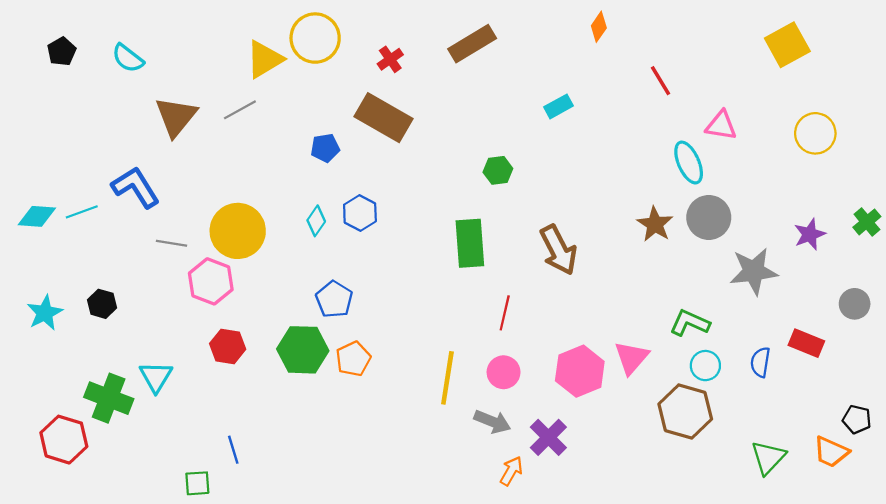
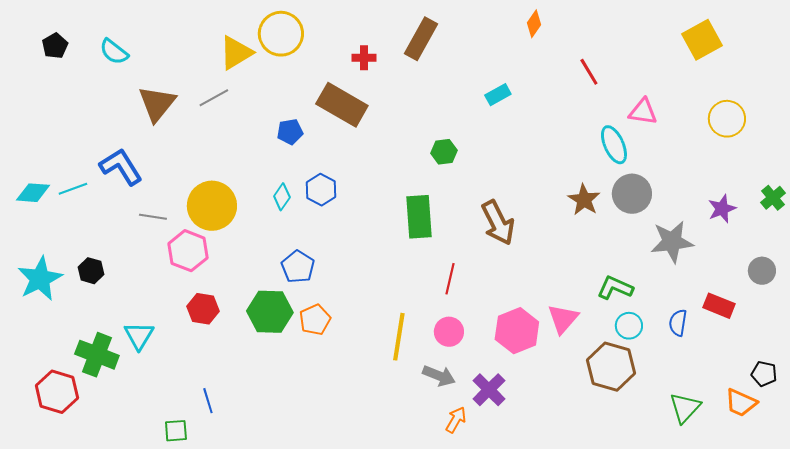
brown rectangle: (472, 44) -> (421, 39), turned -30
red cross: (390, 59) -> (364, 58), moved, turned 35
cyan star: (45, 313) -> (40, 279), size x1.4

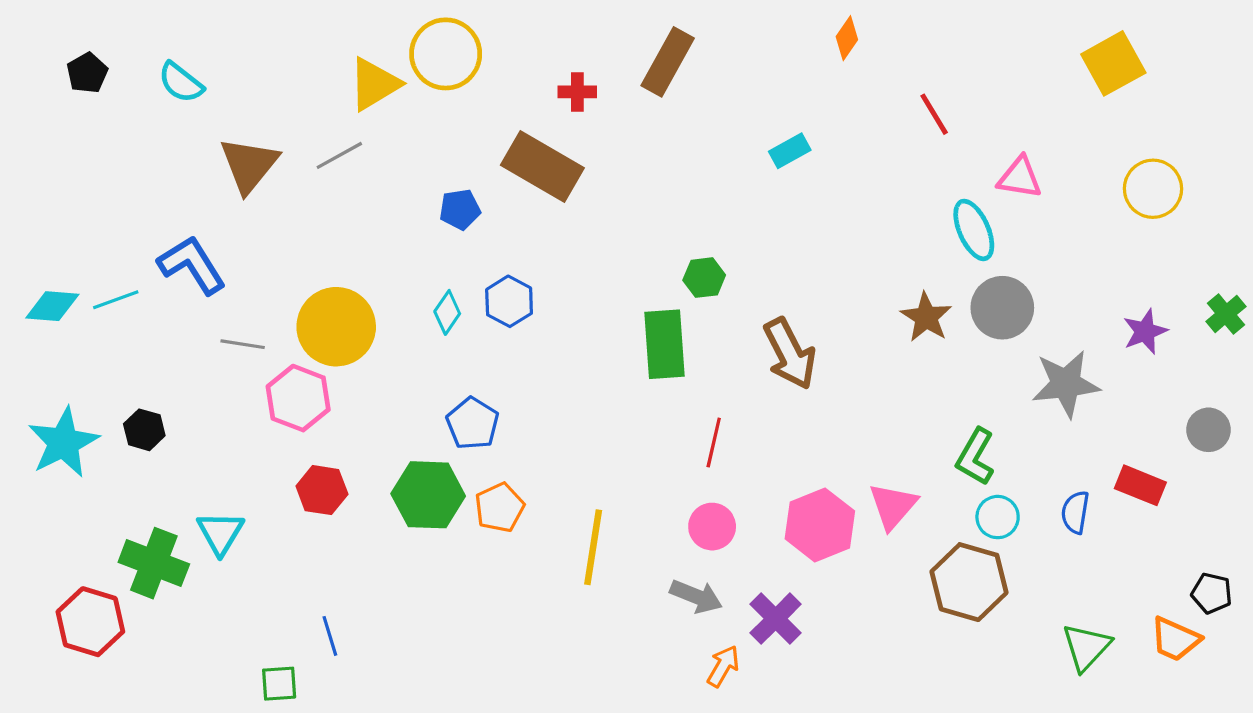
green hexagon: (444, 152) -> (704, 278), moved
green L-shape: (615, 288) -> (975, 457), turned -84
yellow line: (399, 337) -> (593, 547), moved

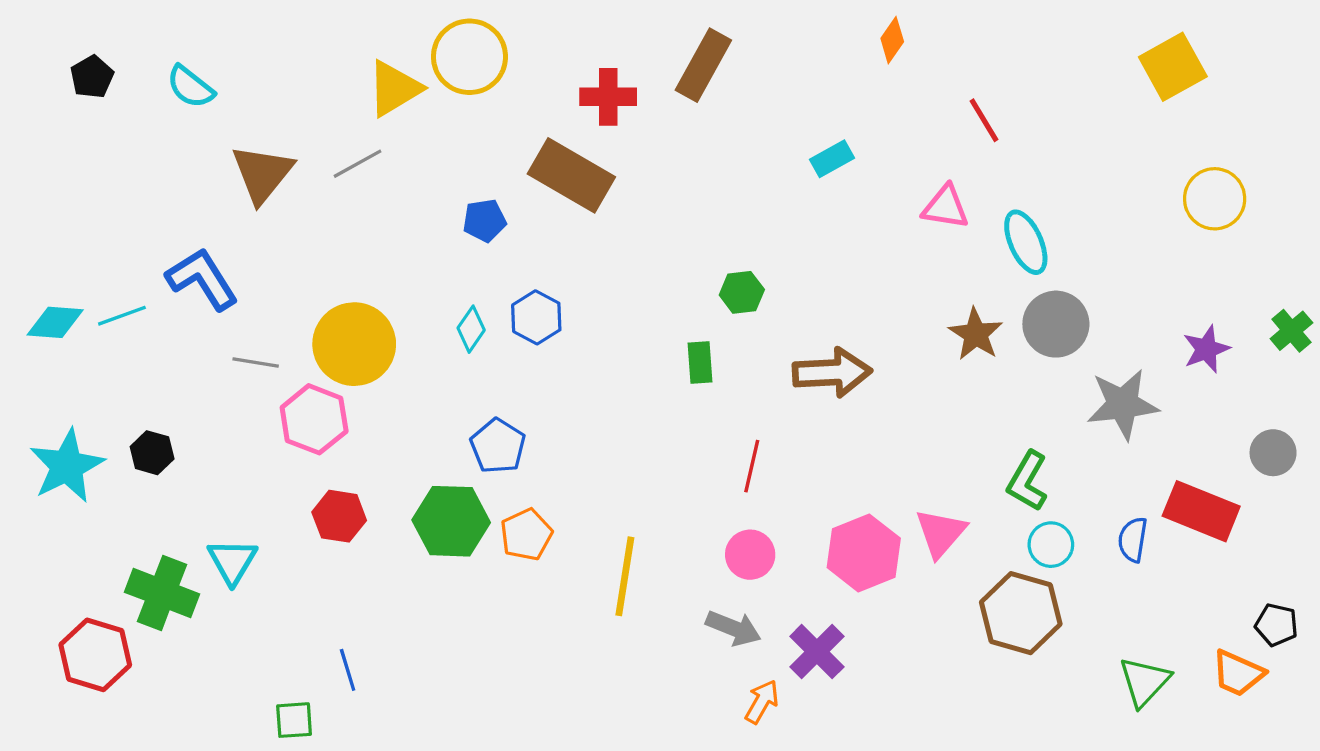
red cross: (577, 92) -> (608, 97), size x1.4
pink triangle: (1020, 178) -> (946, 207), moved
green rectangle: (665, 344) -> (700, 363), size x0.6
brown arrow: (790, 354) -> (832, 373), turned -66
red rectangle: (1140, 485) -> (1201, 511), size x1.4

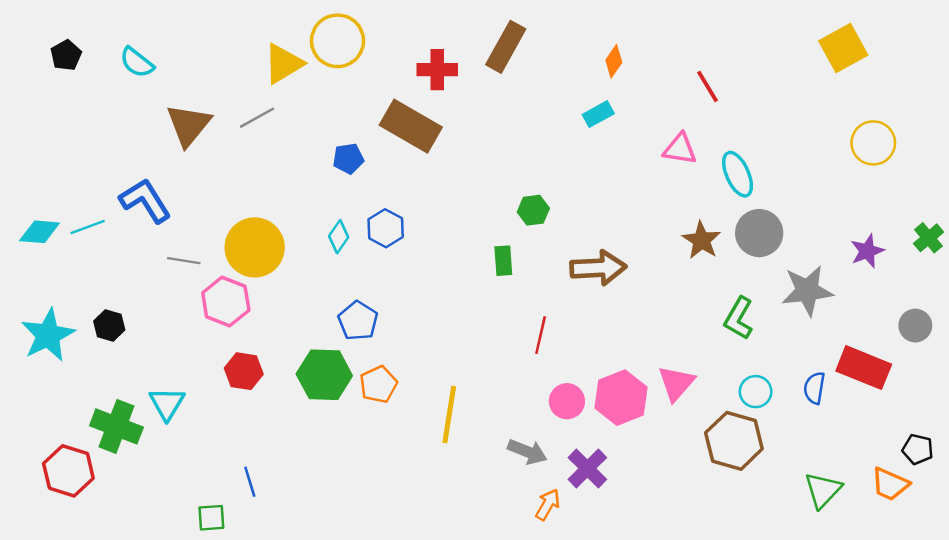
orange diamond: (892, 40) -> (614, 61), moved
green L-shape: (1027, 481) -> (739, 318), moved
pink circle: (750, 555) -> (567, 401), moved

